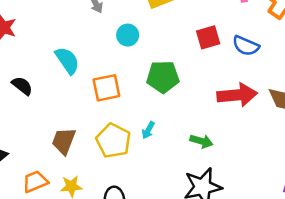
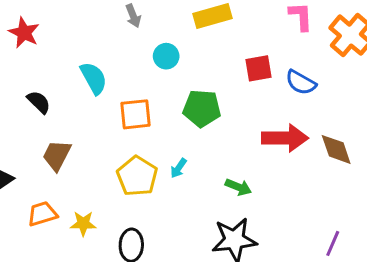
brown trapezoid: (64, 141) -> (57, 155), moved

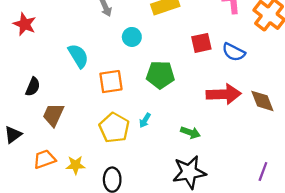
black semicircle: (39, 102) -> (33, 87), moved, turned 72

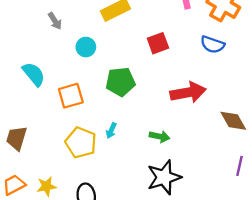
blue semicircle: (234, 52) -> (212, 45), moved
brown diamond: (262, 101) -> (233, 121), moved

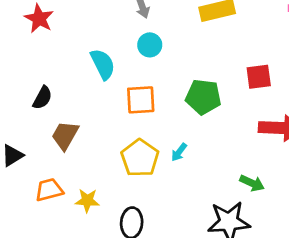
red square: (158, 43) -> (259, 77), moved
cyan circle: (86, 47) -> (150, 45), moved
green arrow: (160, 136) -> (252, 183), moved

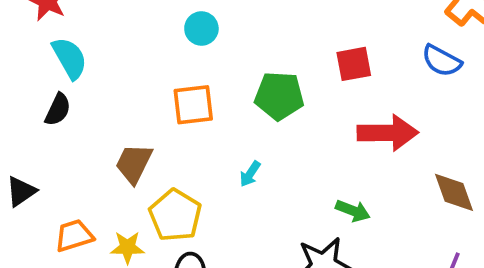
cyan semicircle: (103, 64) -> (70, 58), moved
brown trapezoid: (65, 135) -> (134, 163), moved
yellow pentagon: (140, 158) -> (175, 215), moved

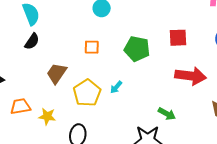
orange square: (193, 105) -> (92, 47), size x0.7
black semicircle: (58, 110) -> (32, 41), moved
yellow pentagon: (175, 215) -> (87, 93), moved

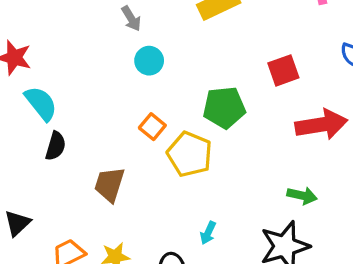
orange square: (92, 47) -> (152, 127), turned -35
cyan arrow: (116, 87) -> (208, 233), moved
yellow pentagon: (87, 93) -> (190, 154), moved

